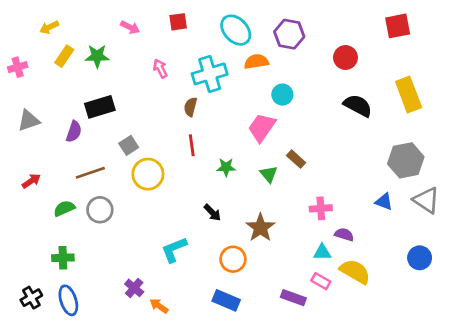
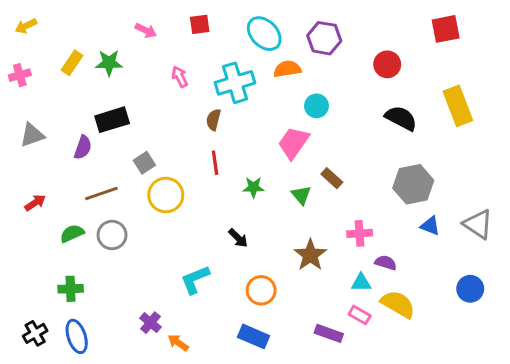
yellow arrow: (49, 27) -> (26, 26), moved
gray hexagon: (406, 160) -> (413, 184), moved
brown star: (260, 228) -> (310, 255), moved

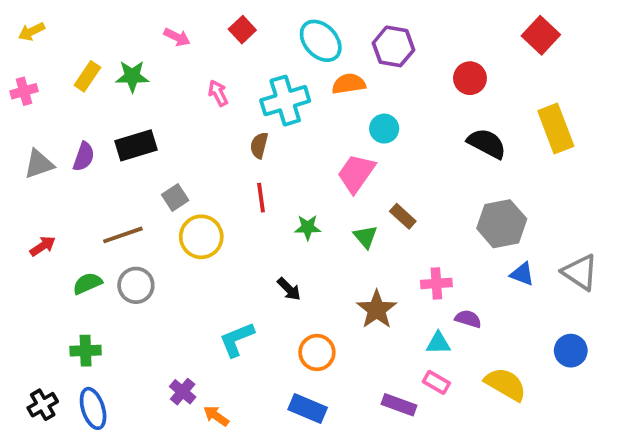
red square: (200, 24) -> (242, 30), turned -35
red square: (446, 29) -> (541, 35), turned -36
purple semicircle: (83, 147) -> (84, 157), moved
yellow semicircle: (398, 304) -> (505, 384), moved

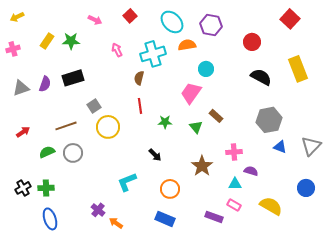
gray triangle: (580, 272) -> (311, 146), turned 40
black cross: (43, 405) -> (23, 188), moved

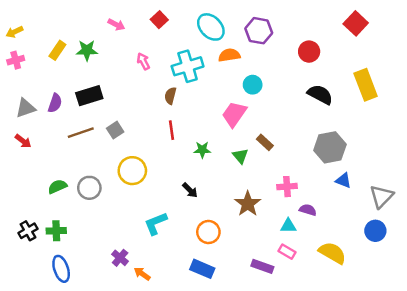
yellow arrow: (17, 17) -> (14, 32), moved
brown line: (66, 126) -> (81, 133), moved
yellow circle: (108, 127) -> (132, 171), moved
red arrow: (23, 132) -> (23, 141), moved, turned 72
gray triangle: (311, 146) -> (382, 196), moved

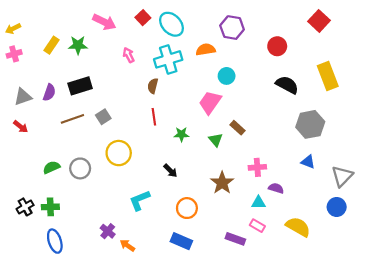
pink arrow: (116, 25) -> (104, 22), size x1.5
cyan ellipse: (211, 27) -> (171, 24), moved
gray hexagon: (330, 147) -> (310, 124), moved

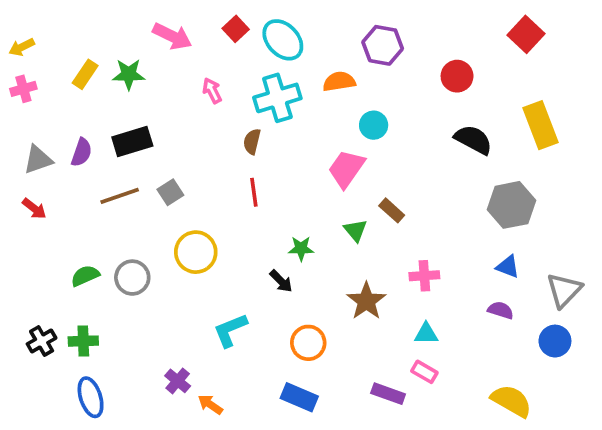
green star: (181, 134) -> (301, 248), moved
purple semicircle: (276, 188) -> (501, 310), moved
yellow semicircle: (298, 227) -> (511, 401), moved

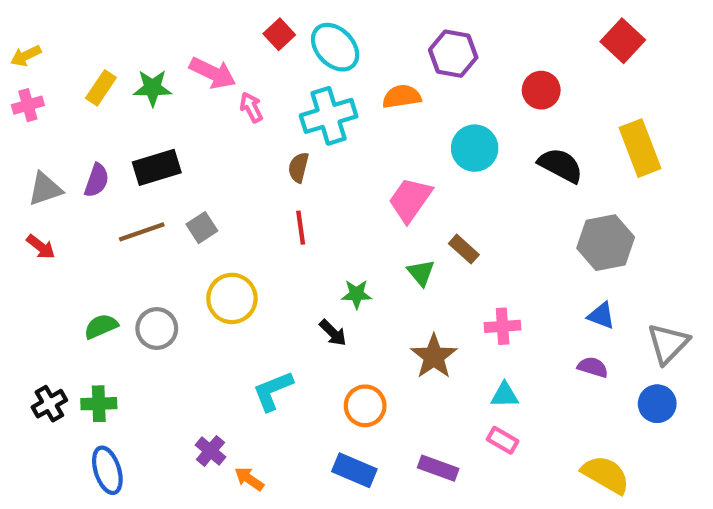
pink arrow: (172, 36) -> (213, 73), moved
cyan circle: (374, 125) -> (475, 148), moved, size x1.4
purple rectangle: (388, 394) -> (438, 468), moved

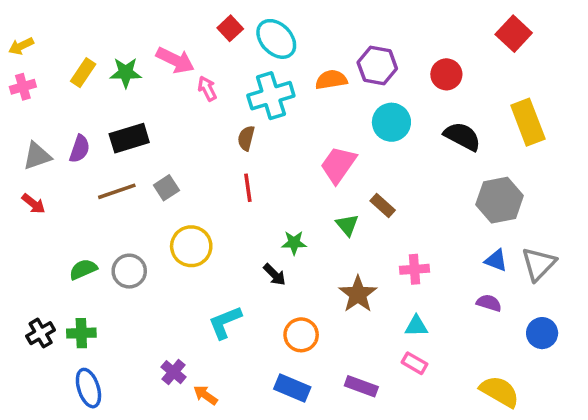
purple hexagon: (453, 54) -> (377, 66), moved
gray triangle: (668, 344) -> (539, 264), moved

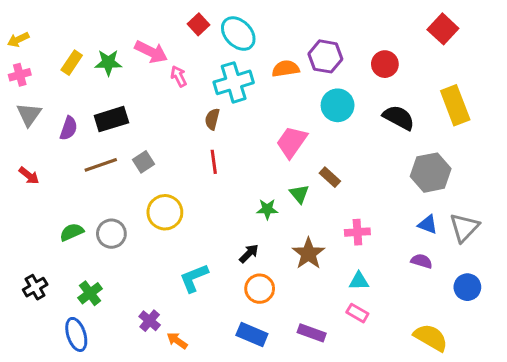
gray triangle: (37, 156) -> (29, 114), moved, turned -36
green star: (294, 243) -> (267, 209), moved
black arrow: (275, 275) -> (249, 254), moved, turned -90
green cross: (81, 333) -> (90, 293), moved, turned -35

